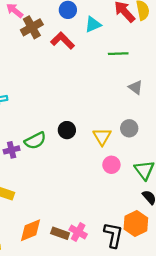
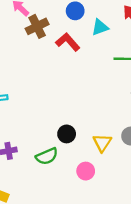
green semicircle: (35, 141) -> (47, 156), moved
pink circle: (111, 165) -> (86, 171), moved

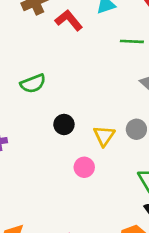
green semicircle: (47, 156) -> (33, 83), moved

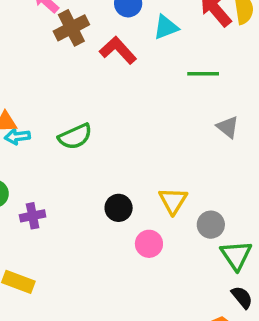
black circle: (64, 124) -> (119, 208), moved
gray circle: (136, 129) -> (211, 225), moved

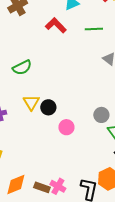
red L-shape: (118, 50) -> (56, 25), moved
yellow triangle: (173, 201) -> (31, 102), moved

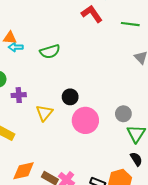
yellow triangle: (31, 102) -> (44, 113), moved
pink circle: (66, 127) -> (85, 120), size x1.6

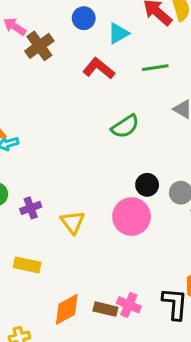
green semicircle: (50, 51) -> (125, 126), moved
black circle: (70, 97) -> (147, 185), moved

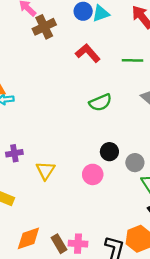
cyan triangle: (118, 33) -> (101, 13), moved
pink circle: (132, 217) -> (93, 174), size x0.7
pink cross: (129, 305) -> (78, 244), turned -30
brown rectangle: (105, 309) -> (59, 244), turned 36

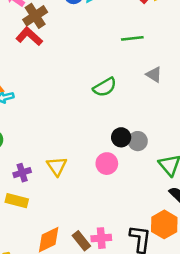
red L-shape: (88, 53) -> (29, 36), moved
purple cross: (14, 153) -> (22, 173), moved
gray circle: (135, 163) -> (138, 141), moved

